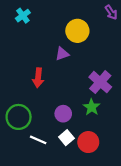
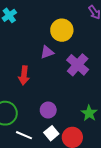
purple cross: (100, 82) -> (78, 65), moved
green star: (92, 107) -> (89, 113), moved

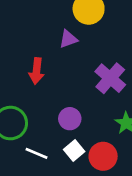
purple cross: (78, 65) -> (110, 78), moved

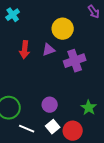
red arrow: (36, 71) -> (25, 50), moved
purple cross: (110, 78) -> (75, 61), moved, turned 30

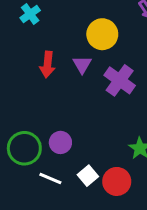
purple triangle: (49, 50) -> (82, 65), turned -40
purple cross: (75, 61) -> (120, 80), turned -35
purple circle: (50, 105) -> (60, 142), moved

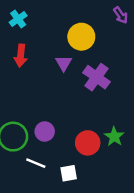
red arrow: (47, 65) -> (21, 56), moved
white square: (88, 176) -> (69, 173), moved, turned 30
red circle: (117, 181) -> (88, 143), moved

